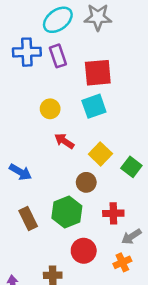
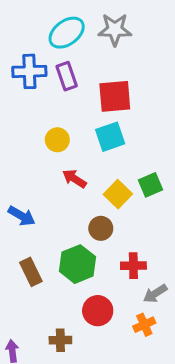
green square: (131, 167) -> (151, 185), moved, turned 30

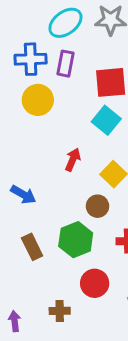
purple rectangle: (67, 76) -> (65, 64), turned 30
cyan square: (110, 137) -> (106, 120), turned -32
yellow circle: (57, 140) -> (38, 100), moved, size x1.4
red arrow: (74, 179) -> (73, 160), turned 80

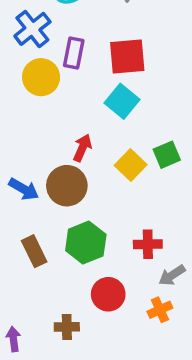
blue cross: (31, 59) -> (32, 29), turned -36
purple rectangle: (65, 64) -> (74, 53), moved
brown circle: (97, 206) -> (67, 186), moved, size x1.5

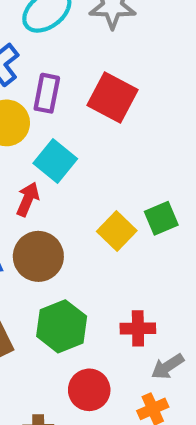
red square: (127, 56) -> (112, 97), turned 33
cyan square: (122, 101) -> (55, 161), moved
red arrow: (82, 148) -> (28, 199), moved

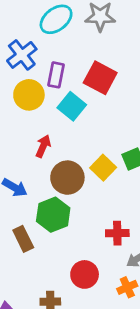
cyan square: (55, 161) -> (72, 106), moved
brown circle: (38, 256) -> (67, 178), moved
green hexagon: (62, 326) -> (53, 215), moved

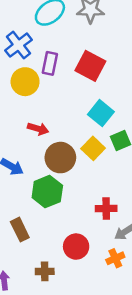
cyan square: (72, 106) -> (101, 113), moved
red arrow: (43, 146) -> (38, 129), turned 84
brown rectangle: (23, 239) -> (20, 230), moved

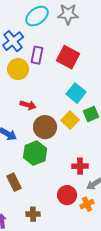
red circle: (76, 247) -> (67, 195), moved

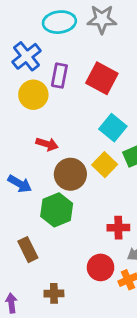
cyan ellipse: (37, 16) -> (59, 22), turned 30

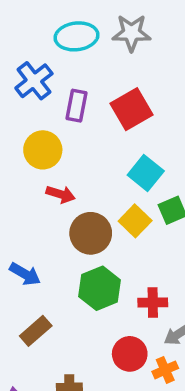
red square: (102, 78) -> (131, 109), turned 32
yellow circle: (33, 95) -> (43, 150), moved
blue arrow: (20, 184) -> (25, 274), moved
green hexagon: (57, 210) -> (100, 288), moved
brown rectangle: (28, 250) -> (36, 331), turned 75

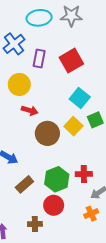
green hexagon: (100, 288) -> (57, 179), moved
brown rectangle: (36, 331) -> (24, 184), moved
red circle: (130, 354) -> (54, 205), moved

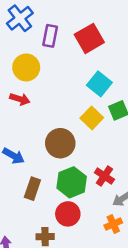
red arrow: (30, 111) -> (20, 99), moved
brown circle: (47, 133) -> (60, 143), moved
red cross: (84, 174) -> (104, 176), turned 35
brown rectangle: (24, 184) -> (32, 189), turned -30

